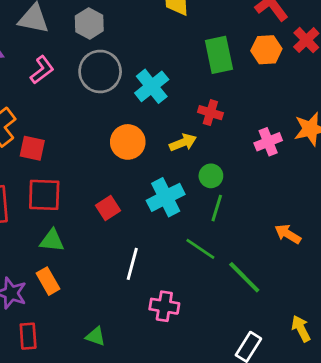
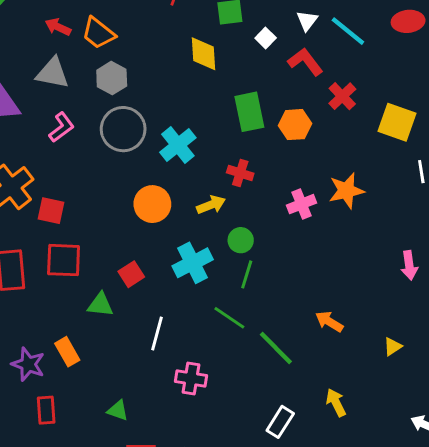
orange hexagon: (266, 50) -> (295, 125), moved
orange arrow: (288, 234) -> (329, 322), moved
green triangle: (52, 241) -> (100, 305), moved

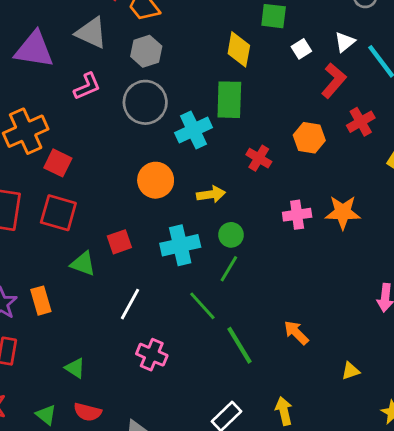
red L-shape: (305, 62) -> (334, 81), turned 64
green rectangle: (249, 112) -> (229, 100), moved
red cross: (240, 173) -> (259, 158), moved

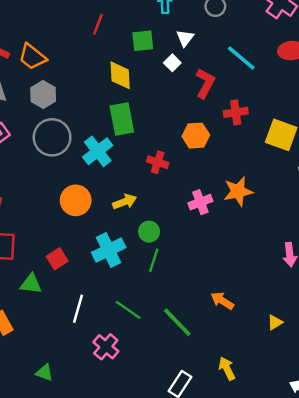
white triangle: (345, 42) -> (185, 38), moved
red cross: (361, 122) -> (236, 112), turned 35
green line: (202, 306) -> (128, 310), moved
pink cross: (152, 355) -> (106, 347), turned 30

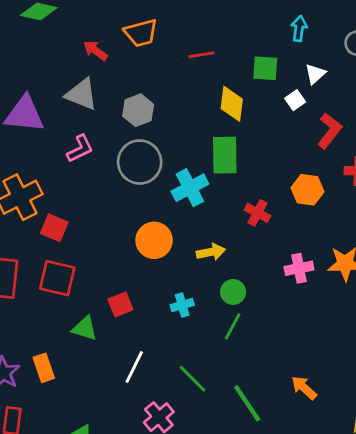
red line: (98, 24) -> (201, 55), moved, turned 50
orange trapezoid: (32, 57) -> (141, 33), moved, turned -64
cyan cross: (109, 250) -> (182, 305), size x0.6

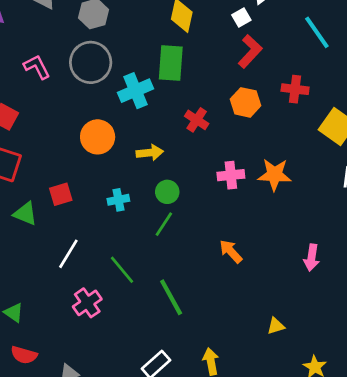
red L-shape: (329, 131) -> (250, 51), moved
pink L-shape: (80, 149) -> (37, 67), moved, turned -96
orange arrow: (304, 388) -> (231, 251), moved

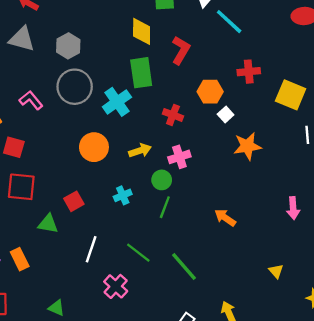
white square: (241, 17) -> (226, 115), moved
cyan line: (317, 32) -> (229, 22), moved
red L-shape: (250, 51) -> (181, 50), moved
pink cross: (231, 175) -> (179, 157), moved
yellow triangle: (276, 326) -> (276, 271), turned -42

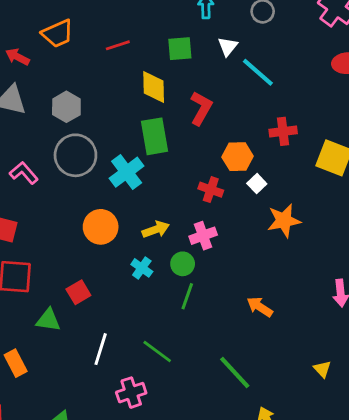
red cross: (173, 115) -> (211, 190), moved
cyan cross: (123, 195) -> (142, 268), moved, turned -30
green line: (184, 266) -> (235, 372), moved
pink cross: (116, 286) -> (131, 393), turned 30

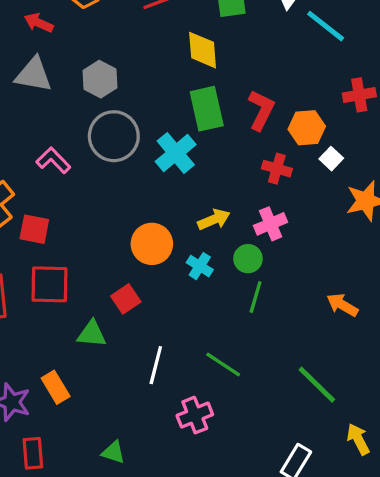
red L-shape: (201, 108) -> (261, 110), moved
orange circle: (101, 227) -> (152, 244), moved

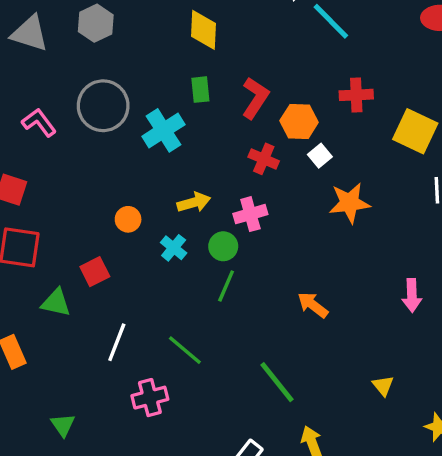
gray hexagon: (100, 79) -> (96, 23), moved
green rectangle: (207, 109) -> (200, 90), size x0.6
orange circle: (152, 244) -> (128, 219), size x0.6
green triangle: (113, 452) -> (63, 425), turned 30

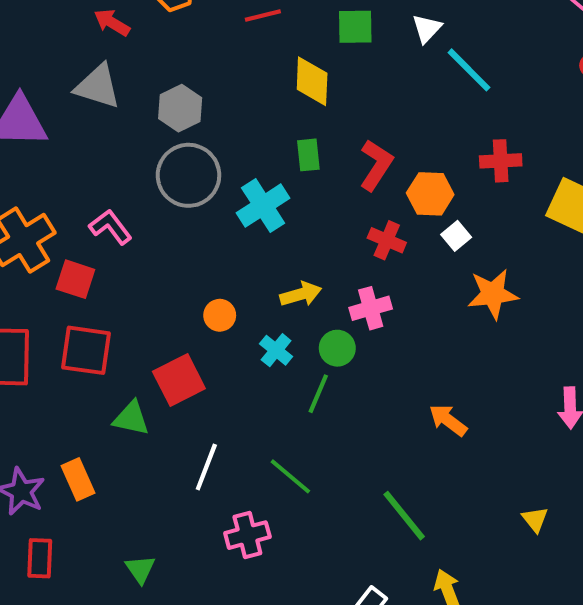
gray hexagon: (96, 23) -> (180, 108), moved
pink L-shape: (39, 123) -> (110, 227), moved
red square: (95, 272) -> (179, 380), size x1.4
green line: (226, 286) -> (318, 394), moved

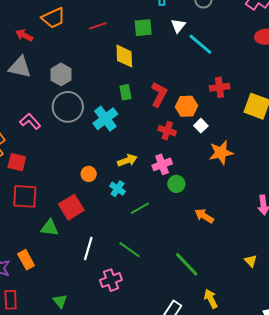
pink L-shape: (110, 227) -> (30, 121), moved
green circle: (337, 348) -> (176, 184), moved
green line: (318, 394) -> (140, 208), turned 42

